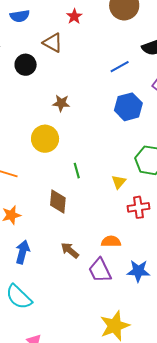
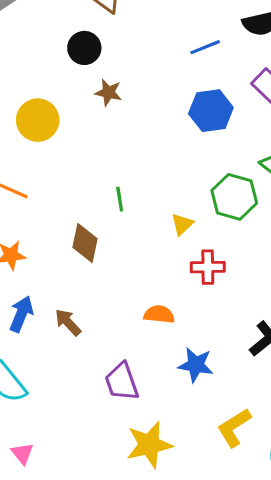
black circle: (26, 65) -> (84, 48), moved
yellow circle: (45, 139) -> (38, 120), moved
brown arrow: (70, 250) -> (68, 322), moved
purple trapezoid: (100, 270) -> (122, 382), moved

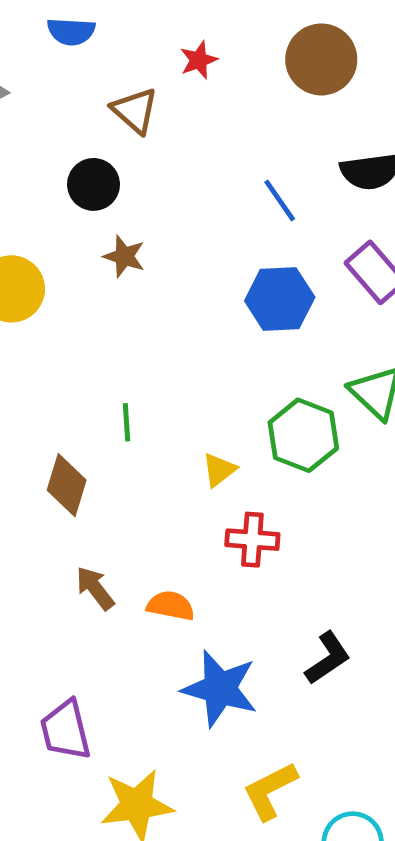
blue line: (205, 47) -> (280, 201), turned 72
brown arrow: (68, 322) -> (95, 588), moved
blue star: (196, 365) -> (220, 689), size x1.4
purple trapezoid: (122, 382) -> (65, 730), moved

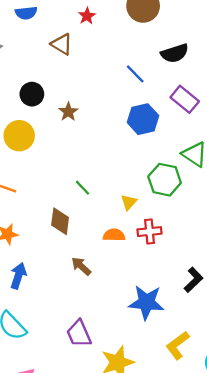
black circle: (94, 184) -> (32, 94), moved
brown star: (124, 256) -> (68, 112), turned 30
green line: (126, 422) -> (83, 188), turned -30
orange semicircle: (171, 606) -> (114, 235), moved

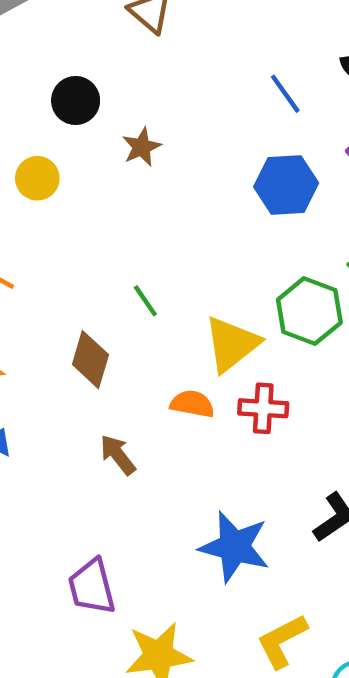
yellow circle: (19, 136) -> (37, 178), size x0.7
yellow triangle: (129, 202) -> (232, 344), size x1.8

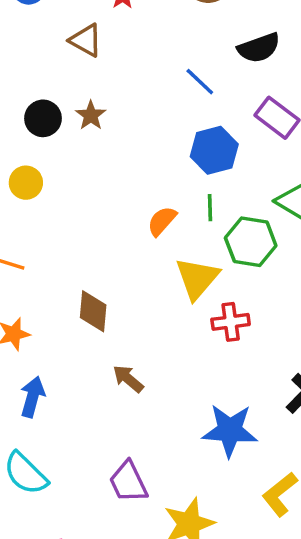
brown star: (142, 147) -> (91, 115), moved
green line: (145, 301) -> (210, 208), moved, turned 44
orange semicircle: (192, 404) -> (162, 221), moved, turned -48

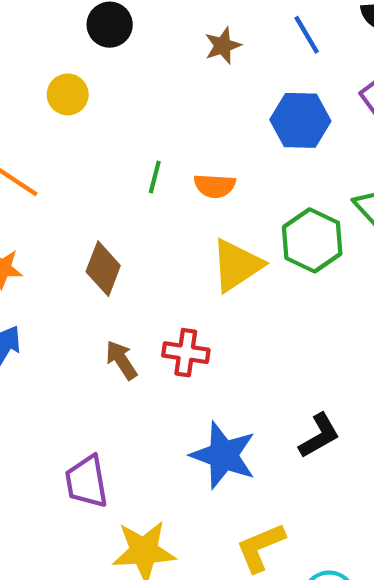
brown star: (91, 115) -> (223, 46), moved
green line: (210, 208) -> (155, 177), moved
orange semicircle: (162, 221) -> (215, 186), turned -144
red cross: (231, 322) -> (186, 353), moved

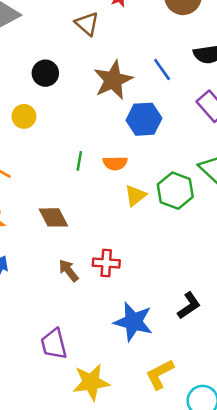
brown star: (223, 46) -> (113, 80), size x1.8
blue hexagon: (300, 120) -> (144, 119), moved
yellow triangle: (237, 265) -> (135, 195), moved, size x0.7
brown diamond: (103, 269) -> (53, 217), turned -44

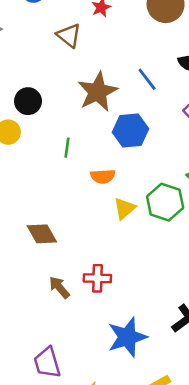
black circle: (45, 73) -> (28, 101), moved
green line: (79, 161) -> (67, 148), moved
blue star: (133, 322) -> (127, 337), turned -30

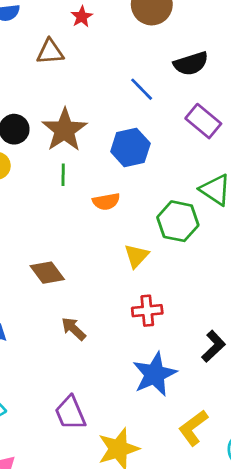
brown triangle: (69, 35) -> (50, 52), turned -36
brown star: (98, 92) -> (65, 130), moved
yellow triangle: (125, 208) -> (136, 256), moved
red cross: (97, 278) -> (147, 311), moved

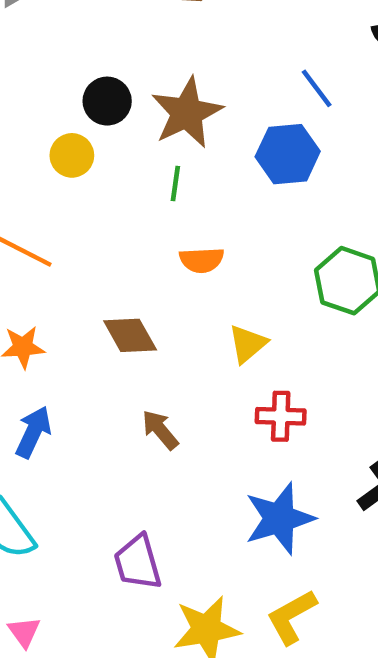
blue line: (142, 89) -> (317, 88), moved
orange semicircle: (106, 201) -> (202, 260), moved
yellow triangle: (136, 256) -> (248, 344), moved
yellow L-shape: (193, 428) -> (292, 617), moved

